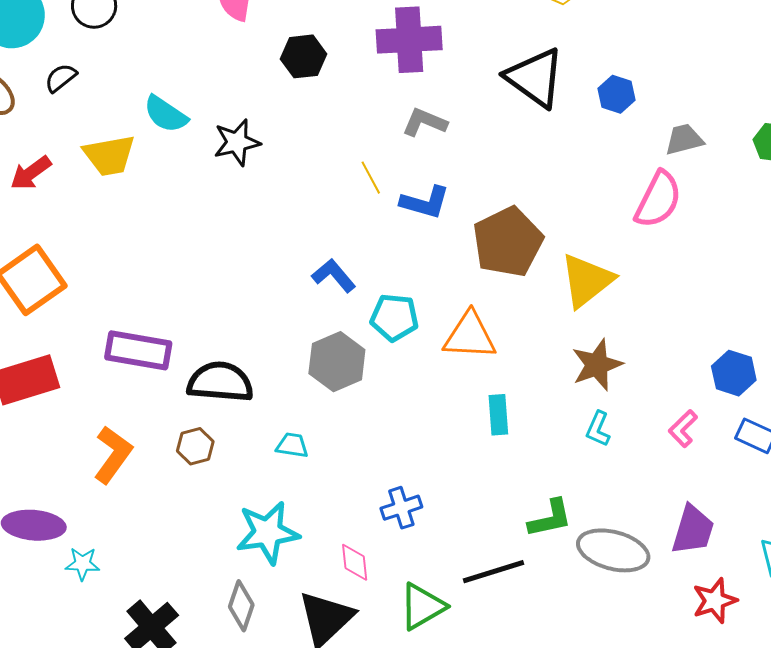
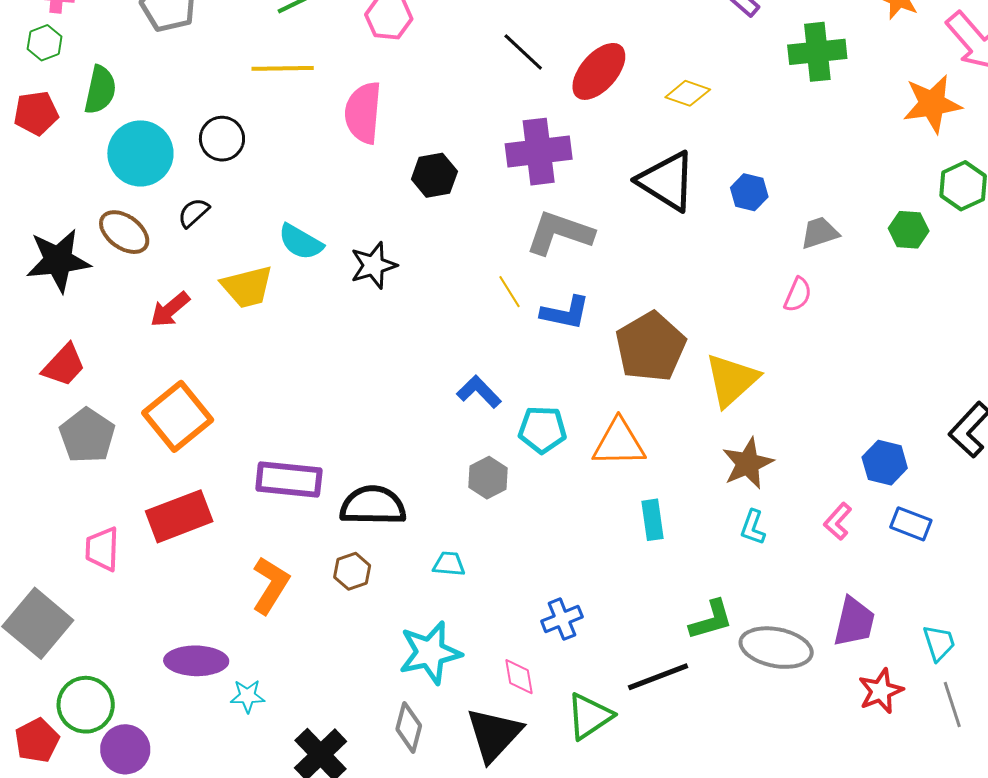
gray L-shape: (425, 122) -> (559, 233), size x1.5
pink semicircle: (658, 200) -> (798, 295), size x0.6
gray hexagon: (337, 362) -> (488, 478), size x0.7

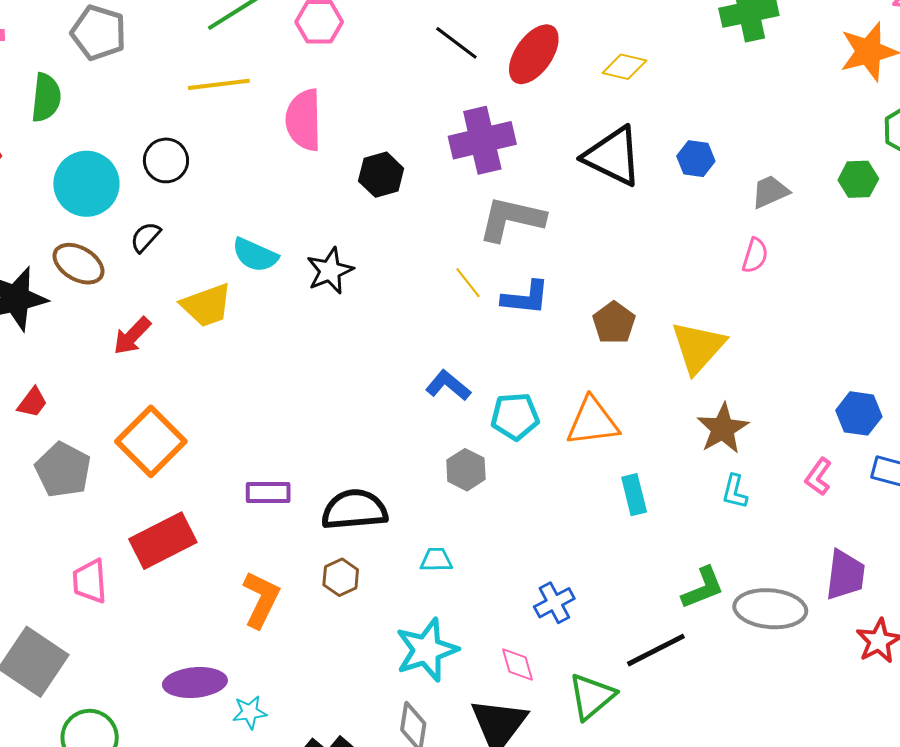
green semicircle: (100, 90) -> (46, 98), moved
brown pentagon: (651, 347) -> (614, 323), size x0.6
red trapezoid: (64, 365) -> (32, 402), size x0.7
purple rectangle: (289, 479) -> (268, 492), size x0.7

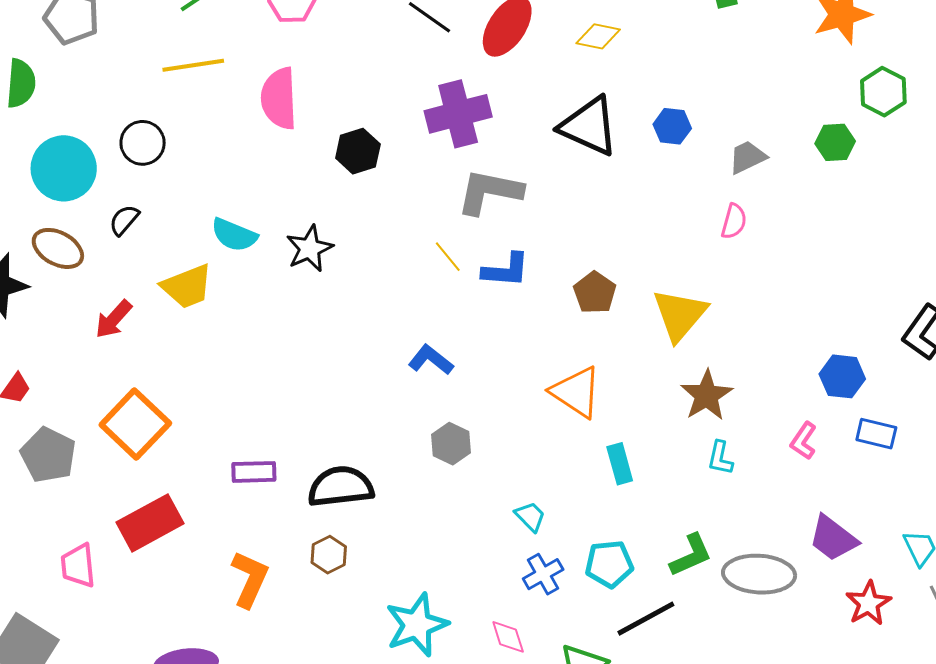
cyan pentagon: (515, 416) -> (609, 564), moved
orange triangle: (592, 422) -> (576, 392), turned 42
cyan trapezoid: (436, 560) -> (530, 516), moved, turned 48
purple trapezoid: (845, 575) -> (833, 538), turned 122

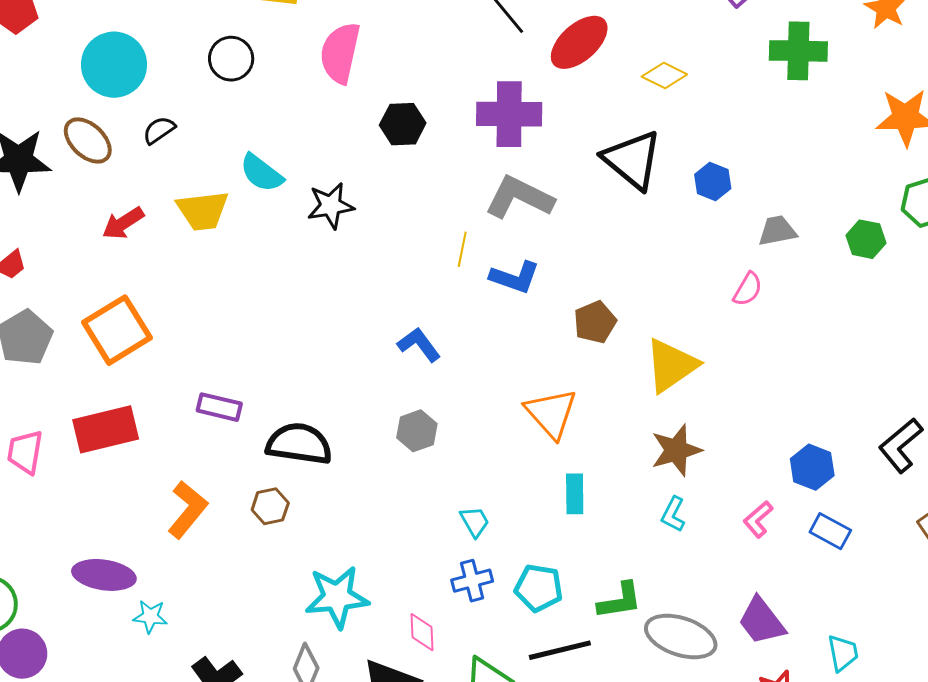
black circle: (143, 143) -> (231, 59), moved
yellow line: (448, 257) -> (462, 249), turned 36

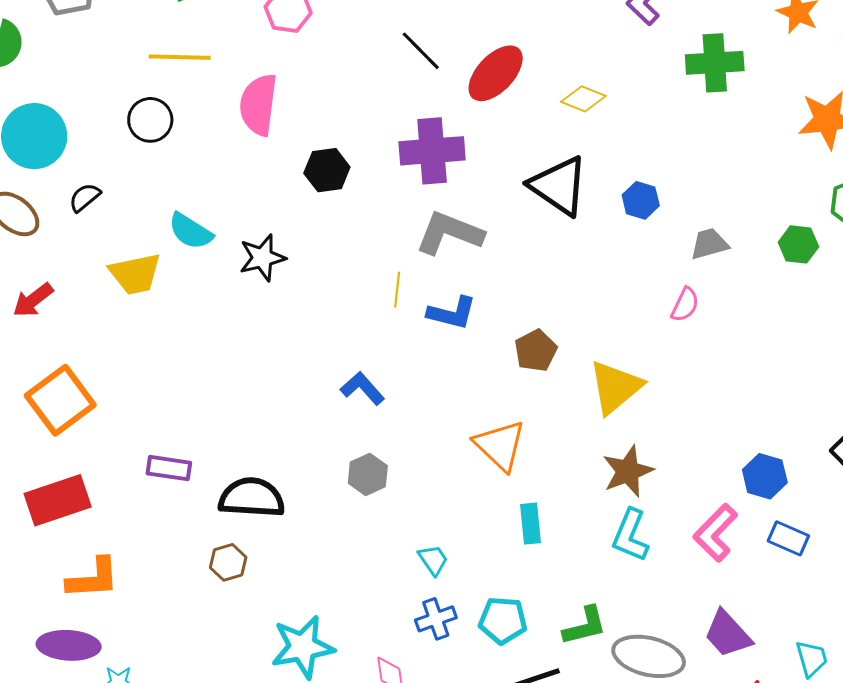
red arrow: (123, 223) -> (33, 300), moved
orange L-shape: (187, 510) -> (93, 579), moved, turned 52
cyan L-shape: (673, 514) -> (630, 535), size x1.5
pink L-shape: (758, 519) -> (715, 533), size x1.5

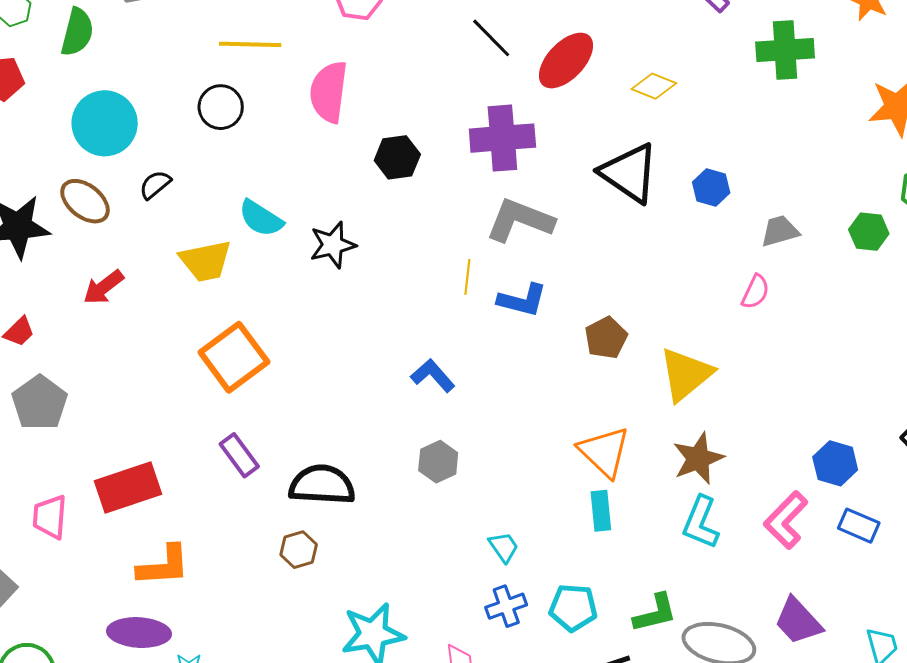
orange square: (60, 400) -> (234, 357), moved
orange triangle: (500, 445) -> (604, 452), moved
purple rectangle: (169, 468) -> (239, 455), turned 45

